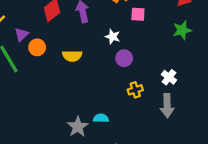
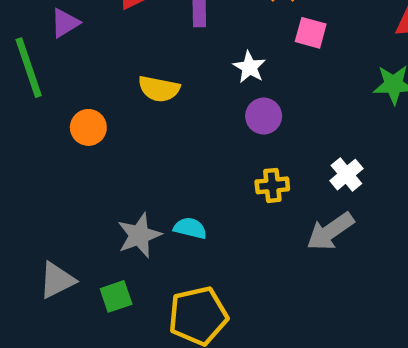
orange circle: (37, 47) -> (88, 127), moved
gray arrow: (167, 106) -> (330, 231), turned 45

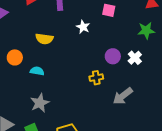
purple circle: (264, 116) -> (113, 56), moved
white cross: (346, 175) -> (135, 58), moved
cyan semicircle: (190, 228) -> (37, 71), moved

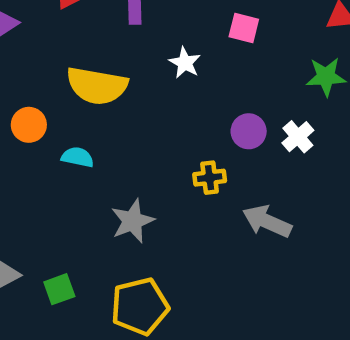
yellow semicircle: (44, 39) -> (97, 86), size x1.5
gray arrow: (123, 96) -> (267, 221), turned 60
gray star: (40, 103) -> (132, 221), moved

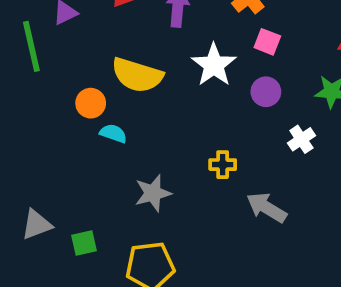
white star: (185, 63) -> (214, 65), size x1.6
orange circle: (29, 125) -> (91, 103), moved
purple circle: (249, 131) -> (266, 92), moved

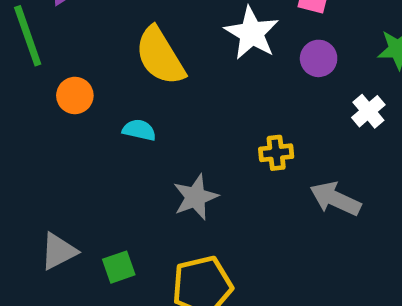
yellow semicircle: (137, 75) -> (160, 56), turned 48
orange circle: (91, 103) -> (75, 95), moved

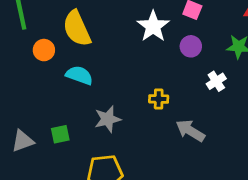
yellow semicircle: (160, 56) -> (77, 28), moved
cyan semicircle: (139, 130) -> (79, 75), size x1.4
green square: (119, 267) -> (60, 134), moved

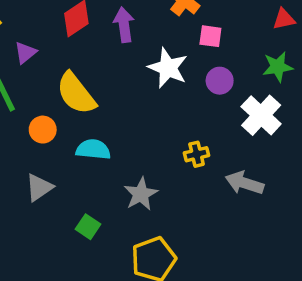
white cross: (216, 81) -> (261, 115), size x1.6
green square: (60, 134) -> (88, 227), turned -30
gray triangle: (23, 141) -> (39, 187), moved

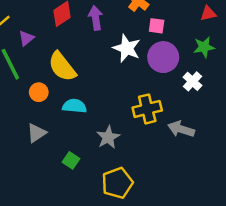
purple circle: (220, 81) -> (163, 57), size x1.6
white cross: (261, 115) -> (192, 81), size x0.7
yellow cross: (197, 154) -> (147, 109), size x1.6

